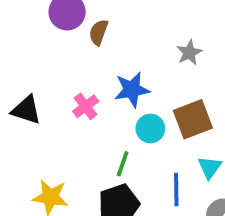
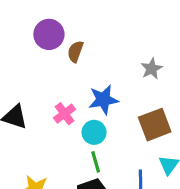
cyan circle: (150, 128) -> (94, 132), moved
green line: (123, 164) -> (96, 162), turned -35

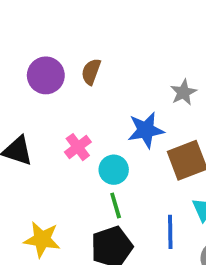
purple circle: (49, 34) -> (46, 75), moved
blue star: (103, 100) -> (146, 130), moved

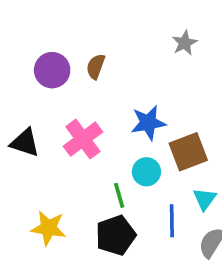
gray star: (183, 92) -> (185, 43), moved
pink cross: (78, 147) -> (83, 139), size x1.5
cyan circle: (114, 170) -> (146, 172), moved

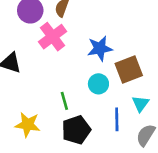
pink cross: (83, 139) -> (53, 37), moved
green line: (119, 195) -> (64, 101), moved

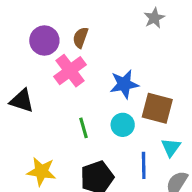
brown square: (129, 69) -> (157, 108), turned 36
green line: (64, 101) -> (84, 128), moved

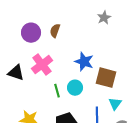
pink cross: (70, 71) -> (42, 65), moved
blue star: (124, 84) -> (84, 62), turned 30
cyan circle: (123, 125) -> (75, 88), moved

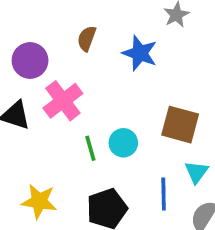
purple circle: (31, 33) -> (30, 60), moved
blue star: (84, 62) -> (140, 53), moved

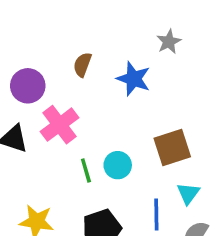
brown square: (180, 125) -> (172, 147), turned -33

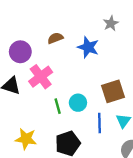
brown semicircle: (82, 65) -> (55, 38), turned 49
blue line: (156, 214) -> (99, 123), moved

